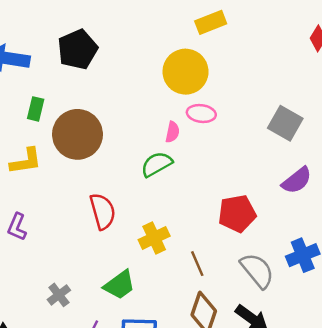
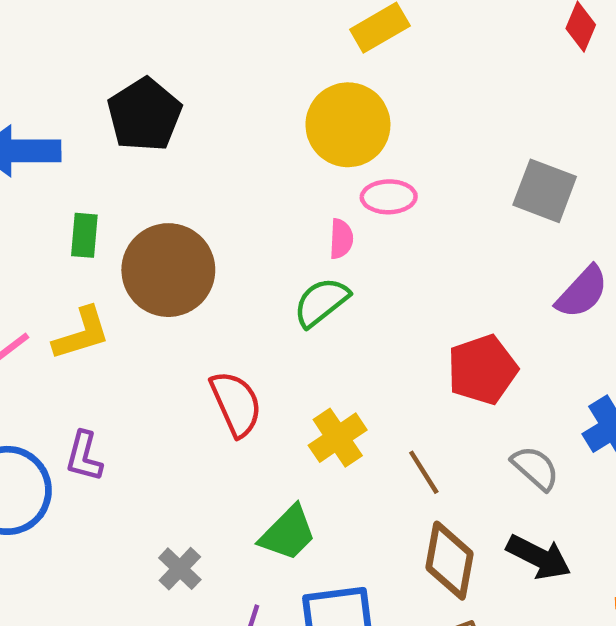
gray semicircle: (257, 271) -> (535, 468), size x0.7

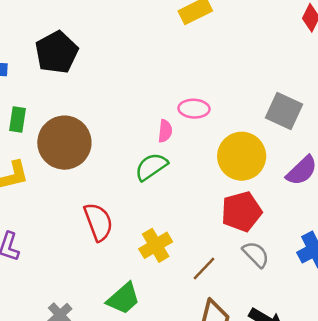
yellow circle: (348, 125) -> (242, 156), moved
gray semicircle: (535, 468) -> (256, 254), moved
brown line: (424, 472) -> (204, 268), turned 72

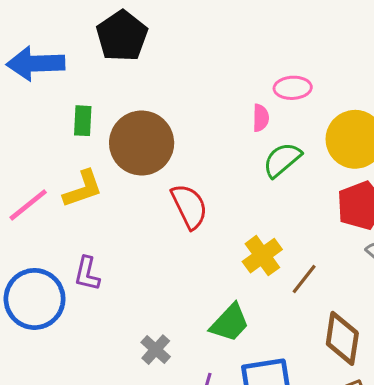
green semicircle: (151, 167) -> (282, 160), moved
red semicircle: (98, 222) -> (189, 206), moved
brown line: (204, 268) -> (304, 279), moved

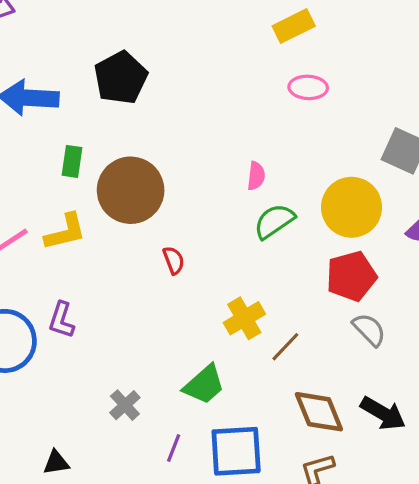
pink ellipse: (293, 88) -> (308, 87), moved
red semicircle: (189, 206) -> (174, 260), size x0.6
brown diamond: (342, 338) -> (319, 412), turned -36

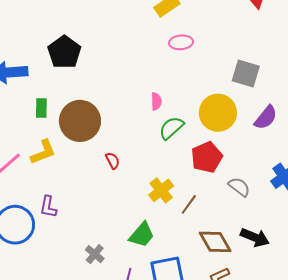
red pentagon: (351, 276) -> (207, 157), moved

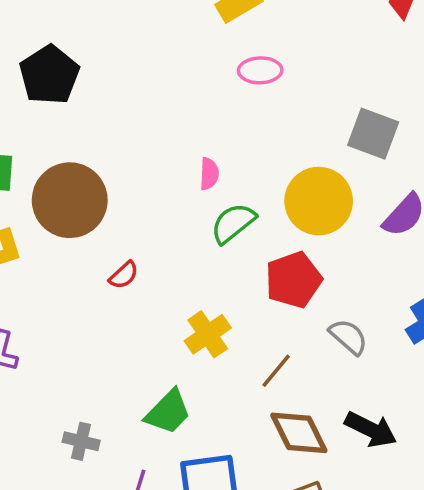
red semicircle: (113, 161) -> (124, 275), turned 72
brown line: (189, 204) -> (276, 371), moved
gray cross: (95, 254) -> (81, 441), turned -30

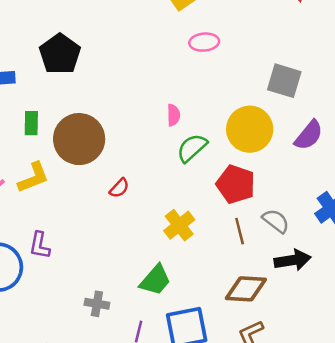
red pentagon: (293, 280) -> (236, 184), turned -30
brown line: (276, 371) -> (240, 231), moved, turned -50
black arrow: (371, 429) -> (293, 260), moved, turned -32
brown diamond: (299, 433) -> (246, 289), turned -57

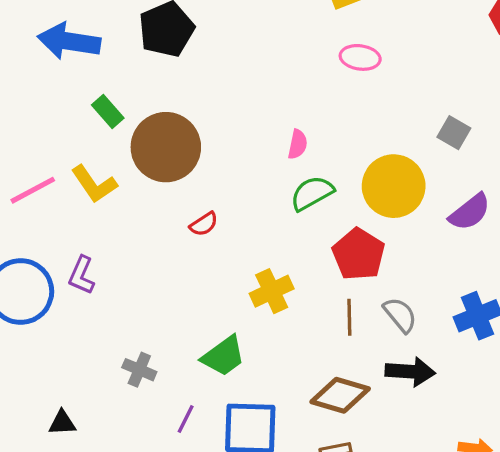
gray square: (284, 81) -> (454, 133), size x0.7
green rectangle: (31, 123) -> (108, 112), turned -55
yellow L-shape: (33, 178) -> (94, 184), turned 64

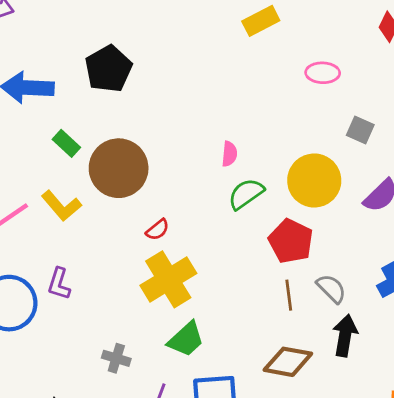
pink ellipse: (360, 57) -> (323, 73), moved
yellow cross: (272, 291) -> (168, 279), moved, size x1.5
black arrow: (410, 372) -> (345, 336), turned -78

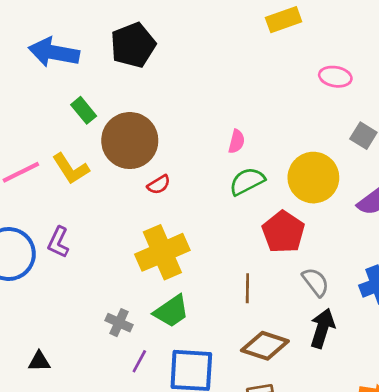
red semicircle: (158, 230) -> (159, 185), moved
brown line: (289, 295) -> (247, 288), moved
gray cross: (116, 358) -> (119, 323), moved

